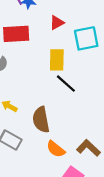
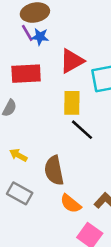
red triangle: (57, 23) -> (72, 61), size x1.5

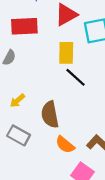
yellow arrow: (18, 155) -> (17, 101), turned -70

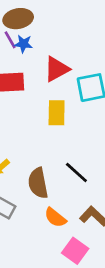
black line: (75, 77) -> (76, 172), moved

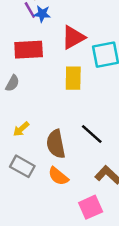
orange semicircle: (55, 218) -> (58, 176), moved
pink square: (75, 251) -> (91, 207), turned 30

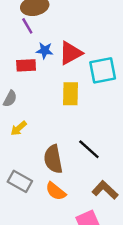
blue star: (42, 14) -> (45, 51), moved
red rectangle: (29, 50) -> (26, 65), size x0.7
yellow arrow: (21, 129) -> (19, 128), moved

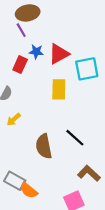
red rectangle: (26, 65) -> (20, 65), turned -63
gray rectangle: (20, 181) -> (15, 181), moved
orange semicircle: (56, 191) -> (29, 190), moved

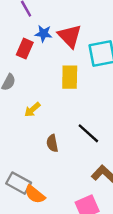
red triangle: (59, 54) -> (70, 36), turned -45
yellow arrow: (14, 119) -> (32, 110), moved
brown semicircle: (44, 146) -> (52, 143), size x0.6

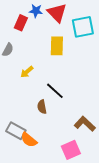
black line: (88, 133) -> (55, 91), moved
brown semicircle: (52, 143) -> (42, 107), moved

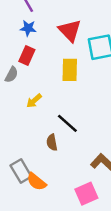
blue star: (36, 11) -> (28, 28), moved
red rectangle: (21, 23) -> (27, 56), moved
gray rectangle: (16, 131) -> (21, 171), turned 30

